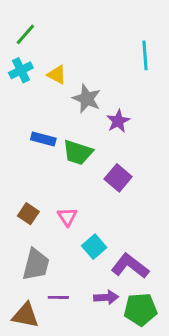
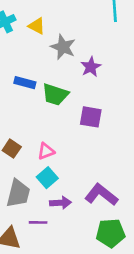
purple square: (118, 178) -> (91, 117), turned -30
pink triangle: (67, 217) -> (46, 151), turned 42
cyan square: (94, 247) -> (47, 178), moved
purple arrow: (106, 297) -> (60, 203), moved

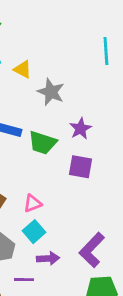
purple star: (91, 67) -> (81, 129), moved
purple L-shape: (101, 195) -> (92, 250), turned -84

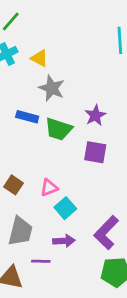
gray star: (51, 92) -> (52, 88), moved
cyan square: (34, 232) -> (65, 208), moved

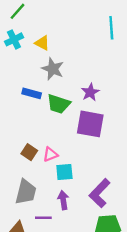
purple square: (95, 152) -> (90, 124), size x1.4
brown square: (14, 185) -> (29, 152), moved
cyan square: (65, 208) -> (64, 172), turned 36
purple arrow: (64, 241) -> (63, 200), turned -96

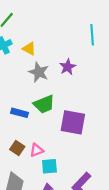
purple star: (90, 92) -> (68, 67), moved
blue rectangle: (32, 93) -> (19, 113), moved
green trapezoid: (59, 104) -> (44, 104), turned -40

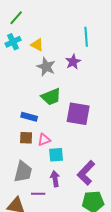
cyan line: (92, 35) -> (86, 37), moved
blue rectangle: (19, 113) -> (29, 117), moved
brown square: (17, 148) -> (26, 138), turned -32

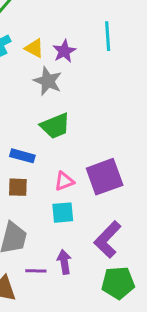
purple star: (73, 62) -> (64, 51), moved
purple square: (78, 114) -> (105, 177), moved, turned -30
pink triangle: (44, 140) -> (64, 181), moved
purple arrow: (55, 179) -> (64, 262), moved

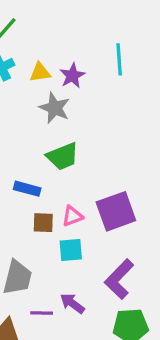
yellow triangle: (34, 48) -> (40, 72), turned -36
brown square: (18, 187) -> (43, 223), moved
purple arrow: (64, 262) -> (72, 303), turned -45

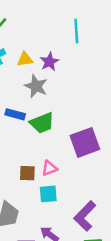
cyan line: (119, 59) -> (76, 31), moved
blue rectangle: (27, 189) -> (15, 114), moved
purple square: (116, 211) -> (85, 142), moved

